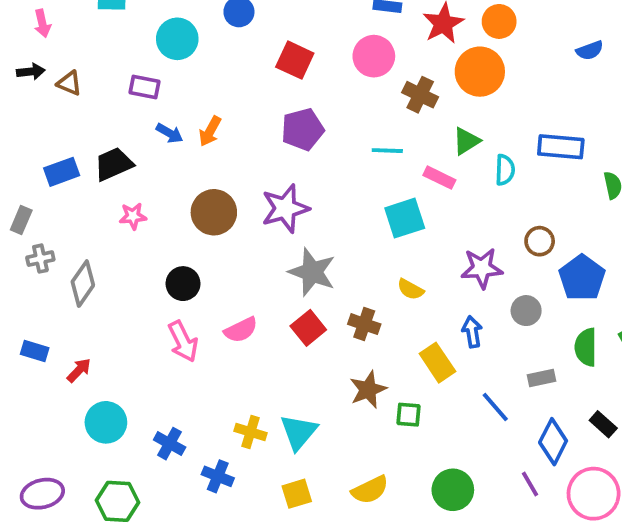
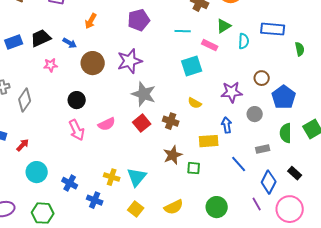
blue arrow: (170, 133) -> (70, 43), moved
yellow rectangle: (437, 363) -> (209, 141), turned -60
yellow square: (297, 494) -> (136, 209), turned -35

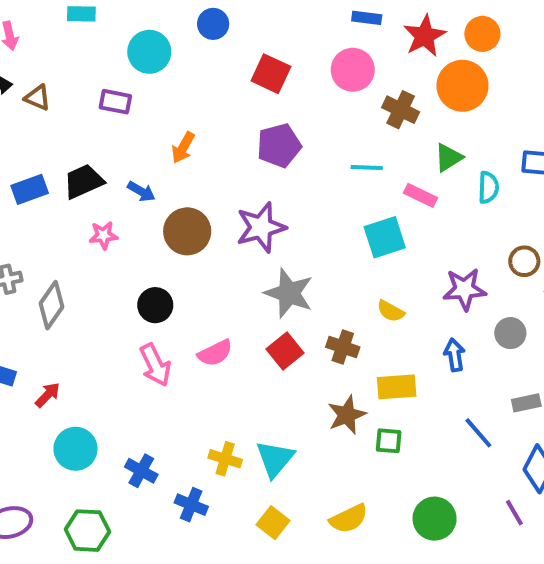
yellow rectangle: (209, 141) -> (397, 387), moved

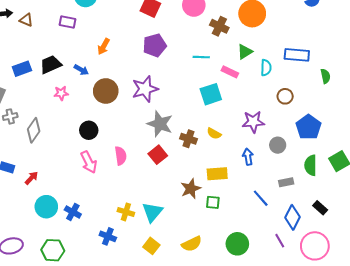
brown circle: (524, 261) -> (285, 96), moved
brown cross: (343, 347) -> (189, 139), moved
pink semicircle: (215, 353) -> (121, 156), turned -72
blue cross: (141, 471) -> (73, 212), moved

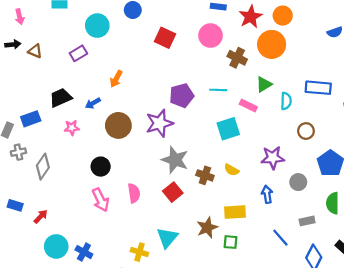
purple rectangle: (68, 22) -> (78, 53), turned -42
purple pentagon: (155, 45) -> (182, 95), moved
blue rectangle: (22, 69) -> (31, 119), moved
blue arrow: (81, 70) -> (93, 103), turned 120
cyan triangle: (152, 212) -> (167, 238), moved

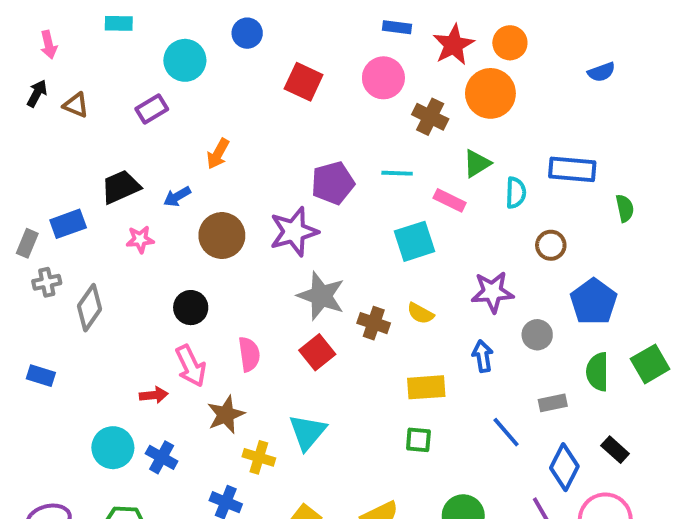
black arrow: (13, 44) -> (37, 93), turned -56
red arrow: (41, 216) -> (154, 395), moved, turned 40
brown star: (207, 228) -> (226, 415), moved

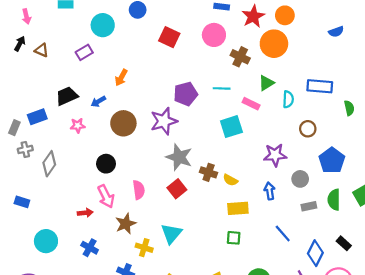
yellow semicircle: (420, 313) -> (230, 180), moved
gray rectangle: (553, 403) -> (309, 206), moved
cyan circle: (113, 448) -> (46, 241), moved

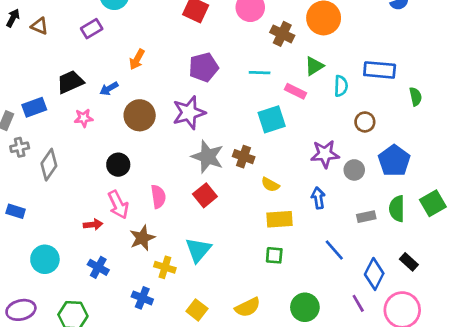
purple pentagon: (186, 94) -> (204, 67), moved
brown cross: (209, 172) -> (244, 157), moved
gray circle: (300, 179) -> (354, 170), moved

